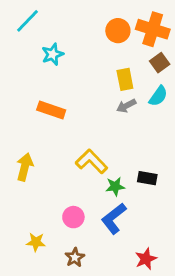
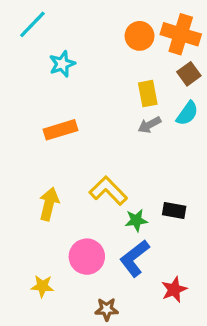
orange rectangle: (51, 110) -> (60, 130), turned -36
yellow arrow: (25, 167) -> (49, 204), moved
pink circle: (73, 217) -> (87, 257), size x1.4
brown star: (75, 257) -> (107, 309), moved, turned 30
red star: (146, 259) -> (174, 290), moved

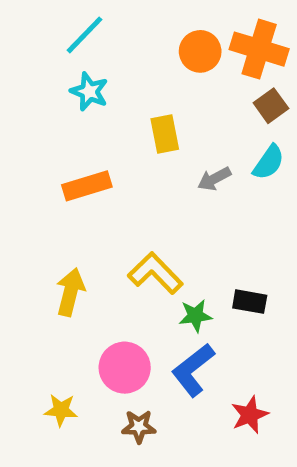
cyan line: (32, 24) -> (85, 35), moved
cyan star: (62, 64) -> (89, 92), turned -30
yellow rectangle: (148, 94) -> (165, 134), moved
brown star: (107, 309) -> (139, 427), moved

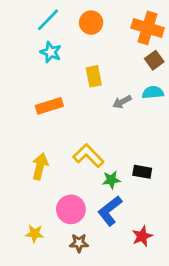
orange circle: (200, 51) -> (91, 23), moved
cyan semicircle: (269, 162) -> (153, 92), turned -130

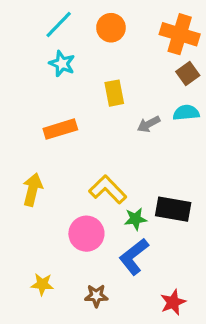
yellow arrow: (40, 166) -> (33, 190), moved
black rectangle: (142, 172) -> (173, 209), size x1.5
pink circle: (71, 209) -> (86, 234), moved
red star: (142, 236) -> (173, 302), moved

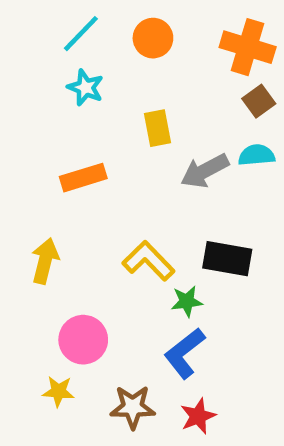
gray arrow: (149, 124) -> (205, 171), size x1.5
black rectangle: (173, 209) -> (227, 259), moved
pink circle: (86, 234) -> (83, 340), moved
brown star: (96, 296) -> (133, 407), size x1.4
red star: (173, 302) -> (198, 416), moved

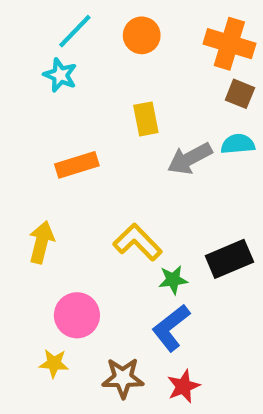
cyan star: (85, 88) -> (60, 75), moved
brown square: (259, 101) -> (240, 94), turned -32
black rectangle: (227, 259) -> (229, 259), moved, turned -33

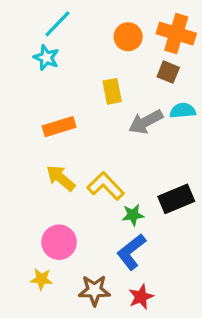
orange circle: (142, 35) -> (128, 37), moved
brown square: (240, 94) -> (168, 72), moved
yellow arrow: (41, 242) -> (61, 178), moved, turned -64

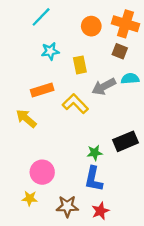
cyan star: (46, 58) -> (50, 51), moved, turned -30
yellow arrow: (61, 178) -> (26, 119), moved
yellow L-shape: (106, 186) -> (75, 104), moved
blue L-shape: (131, 252) -> (94, 179), turned -40

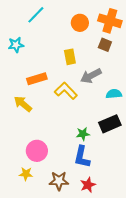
cyan star: (50, 51) -> (16, 45), moved
cyan semicircle: (130, 79) -> (114, 94), moved

